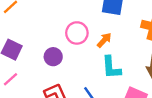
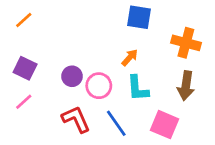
pink circle: (77, 33) -> (99, 86), moved

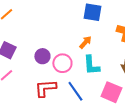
red L-shape: (76, 119) -> (45, 88), turned -70

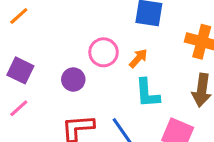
pink circle: (62, 63) -> (104, 52), moved

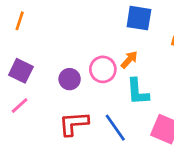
orange line: (19, 16) -> (20, 21), turned -30
pink circle: (104, 52) -> (103, 69), moved

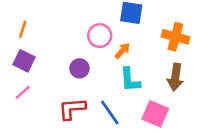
orange line: (20, 21) -> (23, 29), moved
pink circle: (103, 69) -> (100, 36), moved
purple circle: (70, 79) -> (79, 68), moved

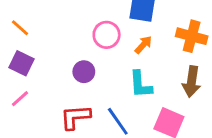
orange line: (23, 29) -> (20, 28), turned -66
orange arrow: (122, 51) -> (143, 45), moved

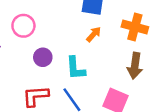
pink circle: (107, 35) -> (23, 26), moved
cyan L-shape: (141, 84) -> (76, 68), moved

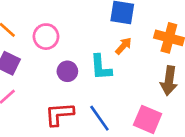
cyan L-shape: (76, 68) -> (101, 67), moved

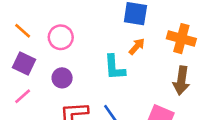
purple circle: (67, 71) -> (62, 78), moved

